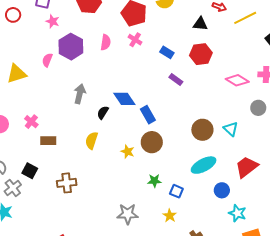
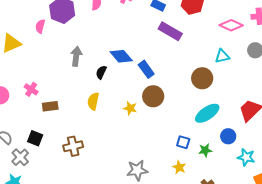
purple rectangle: (176, 79) -> (170, 31), size x1.6
cyan triangle: (231, 129) -> (222, 56), moved, turned -49
green star: (154, 181) -> (205, 150), moved

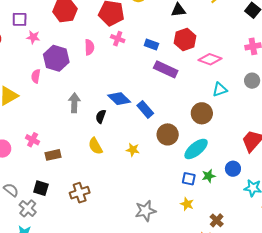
pink diamond: (231, 25) -> (210, 59), moved
brown circle: (153, 96) -> (168, 134), moved
yellow semicircle: (93, 101) -> (95, 146), turned -36
cyan ellipse: (207, 113) -> (196, 149), moved
green star: (205, 150) -> (209, 176), moved

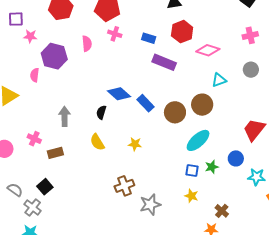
gray arrow: (74, 103) -> (64, 116), moved
brown circle: (168, 134) -> (175, 112), moved
black square: (41, 188) -> (45, 187), turned 35
brown cross: (80, 193) -> (124, 186), moved

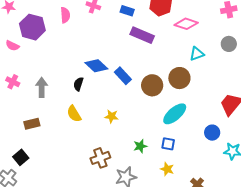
pink semicircle: (35, 75) -> (12, 46), turned -72
pink cross: (34, 139) -> (13, 82), moved
green star: (212, 167) -> (140, 146), moved

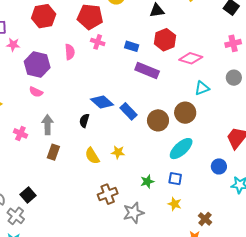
pink semicircle: (12, 46) -> (36, 92), moved
pink cross: (13, 82) -> (20, 133), moved
yellow semicircle: (74, 114) -> (92, 156), moved
brown rectangle: (32, 124) -> (53, 152), moved, turned -56

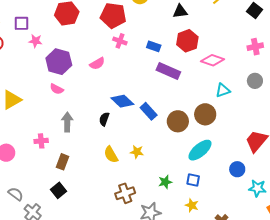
pink semicircle: (70, 52) -> (97, 64), moved, turned 63
pink cross: (20, 133) -> (41, 141), moved, turned -32
brown rectangle: (53, 152) -> (62, 162), moved
black square: (28, 195) -> (58, 190), moved

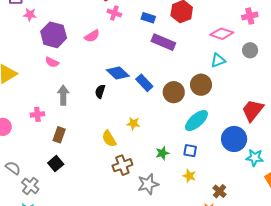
pink diamond: (213, 60) -> (222, 34), moved
yellow semicircle: (111, 155) -> (109, 139), moved
blue circle: (237, 169) -> (234, 139), size x1.6

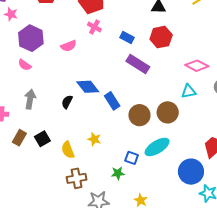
blue square: (190, 151) -> (132, 158), moved
black square: (56, 164) -> (42, 139), moved

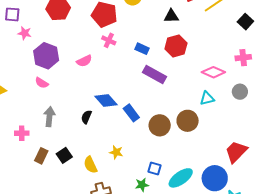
cyan ellipse: (157, 147) -> (181, 178), moved

